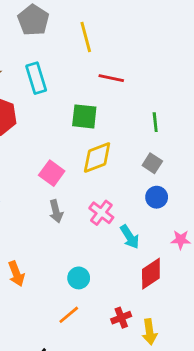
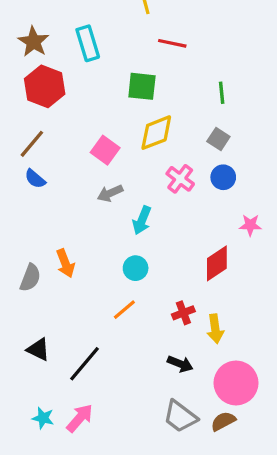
gray arrow: (56, 211) -> (110, 193), turned 80
pink cross: (101, 213) -> (180, 179), moved
cyan arrow: (130, 237) -> (142, 220), moved, turned 55

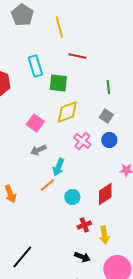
cyan rectangle: (88, 43) -> (35, 66), moved
cyan circle: (136, 268) -> (72, 197), moved
orange line: (124, 310) -> (47, 185), moved

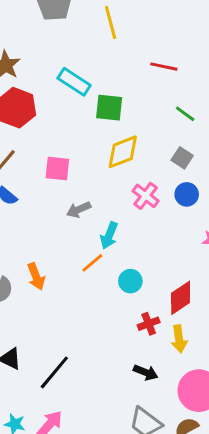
red line: (77, 56) -> (164, 67), moved
cyan rectangle: (35, 66) -> (74, 82), turned -40
green line: (108, 87) -> (185, 114), turned -48
pink square: (35, 123) -> (57, 169), moved, turned -30
red diamond: (105, 194) -> (181, 298), moved

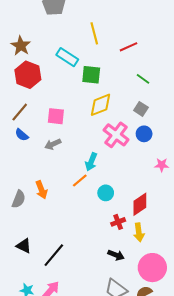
yellow line: (111, 22) -> (94, 33), moved
red line: (164, 67) -> (128, 47), turned -36
pink cross: (146, 196) -> (116, 135), size x1.4
gray arrow: (79, 210) -> (53, 144), moved

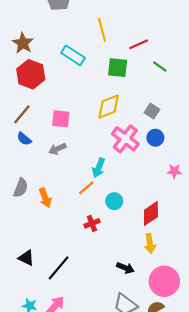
green square: (91, 75) -> (118, 68), moved
green line: (143, 79) -> (160, 67), moved
gray semicircle: (19, 199) -> (21, 188), moved
red cross: (118, 222) -> (92, 223), moved

